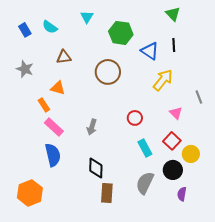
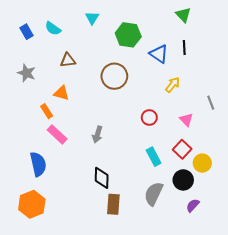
yellow arrow: (163, 80) -> (173, 85), size x0.7
red circle: (135, 118) -> (149, 117), moved
blue semicircle: (53, 155) -> (38, 164), moved
purple semicircle: (182, 194) -> (193, 205), turned 32

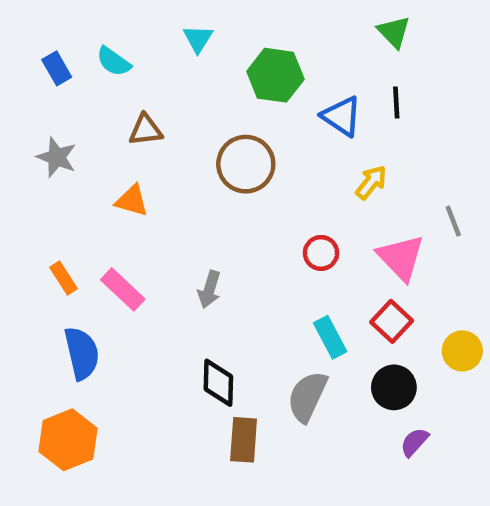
orange rectangle: (47, 111) -> (63, 278), moved
pink triangle: (186, 120) -> (401, 258), size x1.6
yellow circle: (202, 163) -> (462, 351), moved
gray semicircle: (154, 194) -> (307, 397), moved

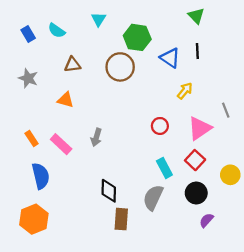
brown circle: (246, 164) -> (120, 67), moved
pink triangle: (401, 258) -> (200, 128), turned 40
gray arrow: (209, 289) -> (96, 137), moved

